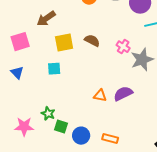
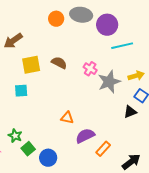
purple semicircle: (123, 94) -> (85, 136), moved
green square: (61, 127) -> (28, 149), turned 32
orange rectangle: (110, 139) -> (103, 149), moved, turned -63

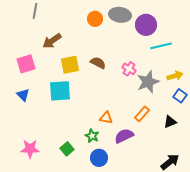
cyan square: (21, 91) -> (60, 91), size x1.6
black triangle: (130, 112) -> (170, 122), moved
green star: (15, 136) -> (92, 136), moved
orange rectangle: (103, 149) -> (142, 114), moved
blue circle: (48, 158) -> (99, 158), moved

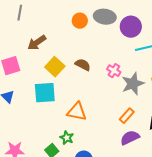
yellow square: (70, 65) -> (55, 67), turned -36
orange triangle: (106, 118) -> (77, 112), moved, size x1.5
green star: (92, 136) -> (67, 138), moved
purple semicircle: (124, 136) -> (130, 138), moved

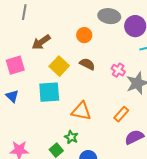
orange circle: (80, 21) -> (84, 35), moved
orange rectangle: (127, 116) -> (121, 114), moved

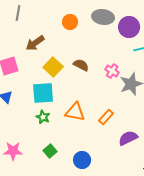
orange circle: (84, 35) -> (70, 22), moved
orange rectangle: (121, 114) -> (106, 117), moved
green star: (71, 137) -> (43, 117), moved

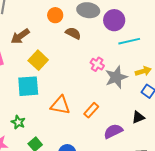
brown semicircle: (81, 65) -> (73, 33), moved
green star: (43, 117) -> (18, 122), moved

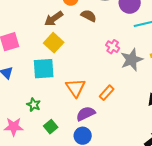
brown arrow: (20, 36) -> (54, 19), moved
orange triangle: (60, 105) -> (76, 88), turned 45
purple semicircle: (113, 131) -> (86, 114), moved

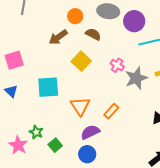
yellow square: (54, 43) -> (81, 61), moved
green star: (34, 105) -> (36, 132), moved
pink star: (14, 127) -> (18, 145), turned 30

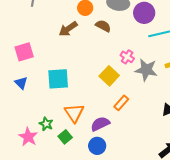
yellow square: (81, 61) -> (109, 76), moved
gray star: (136, 78) -> (146, 70), turned 30
orange triangle: (80, 106) -> (74, 113), moved

